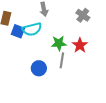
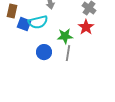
red star: (80, 45) -> (86, 27), moved
blue circle: (39, 68) -> (44, 52), moved

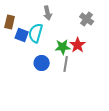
cyan semicircle: (38, 22) -> (36, 33), turned 120
red star: (86, 27) -> (78, 45), moved

